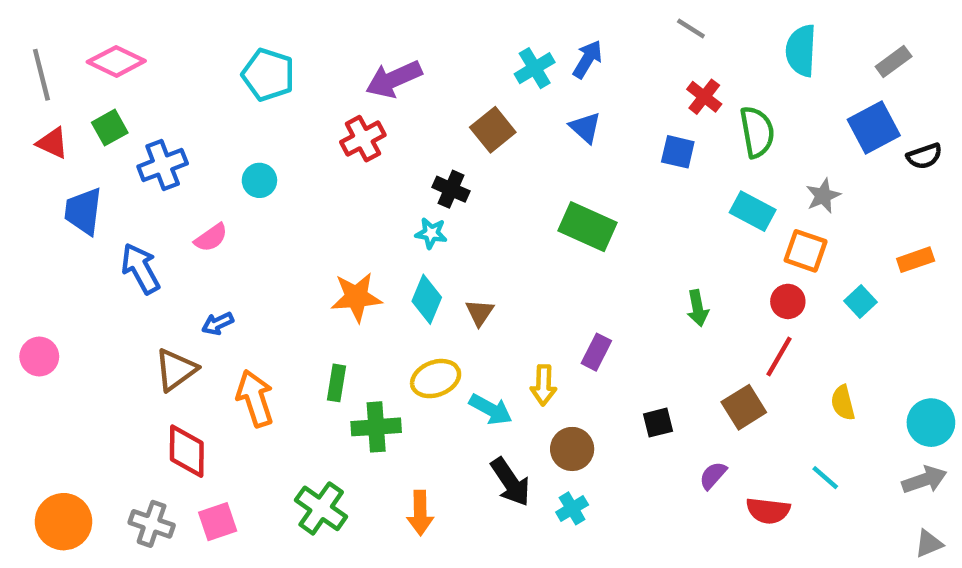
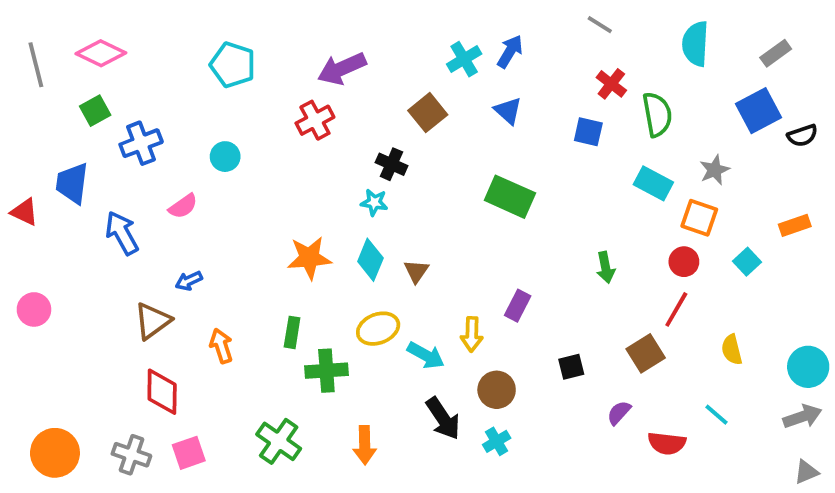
red triangle: (52, 143) -> (24, 212), moved
orange arrow: (255, 398) -> (221, 346), size x0.7

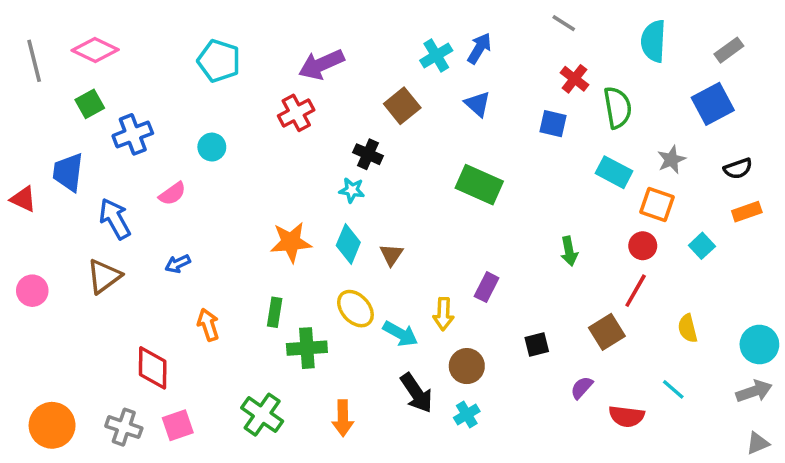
black semicircle: (802, 136) -> (738, 169), moved
brown triangle: (152, 321) -> (104, 276), moved
yellow ellipse: (378, 329) -> (355, 309), turned 69

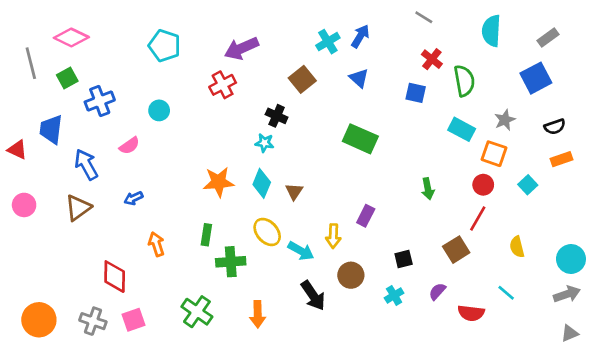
gray line: (34, 61) -> (31, 63), moved
pink circle: (32, 291) -> (24, 205), moved
cyan cross: (467, 415) -> (394, 295), moved

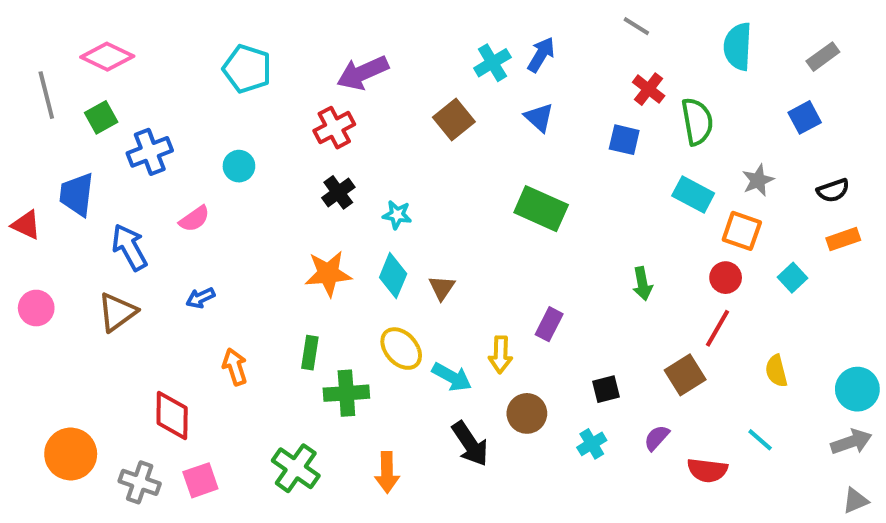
blue square: (536, 78) -> (805, 117), size x0.7
black cross: (277, 116) -> (338, 192), moved, turned 30
orange circle: (39, 320) -> (71, 454), moved

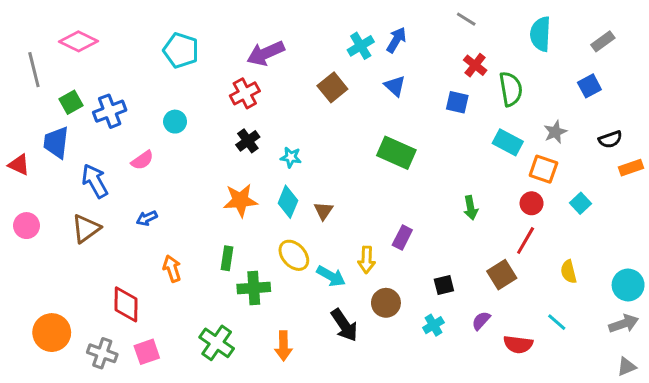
green square: (101, 117) -> (71, 102), moved
orange rectangle: (843, 239) -> (631, 168), moved

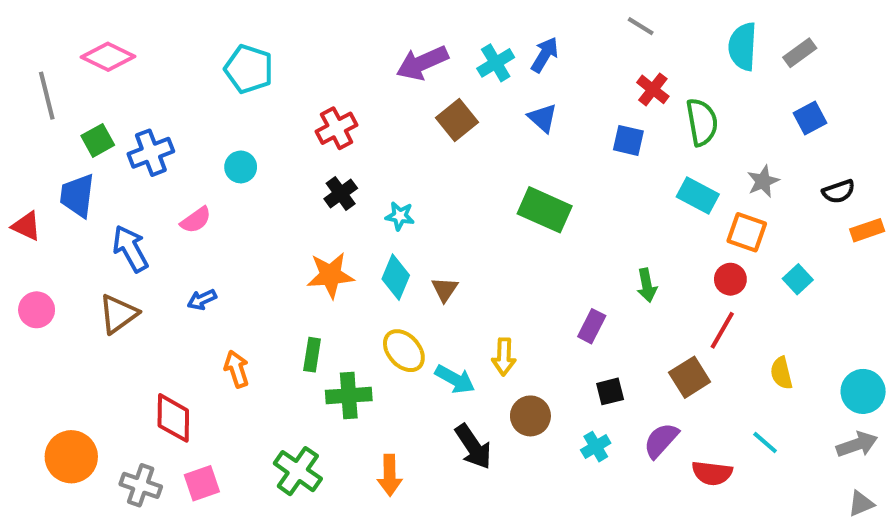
gray rectangle: (603, 41) -> (800, 53), moved
purple arrow: (266, 53) -> (422, 63), moved
purple rectangle: (402, 237) -> (592, 326), moved
purple semicircle: (481, 321) -> (661, 440), size x1.4

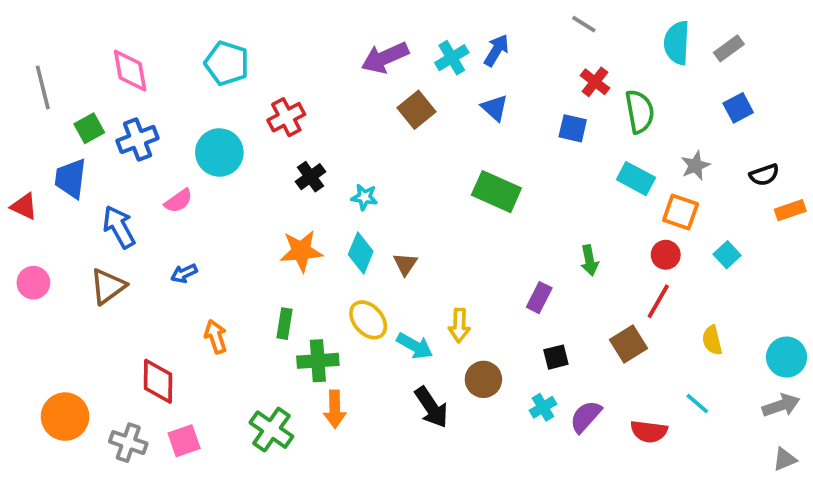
pink diamond: (108, 57) -> (130, 71), moved, turned 54
red cross: (337, 128) -> (286, 117), moved
cyan circle: (241, 167) -> (219, 152), size x1.6
purple semicircle: (661, 440) -> (586, 417), moved
orange arrow: (390, 475) -> (335, 409), moved

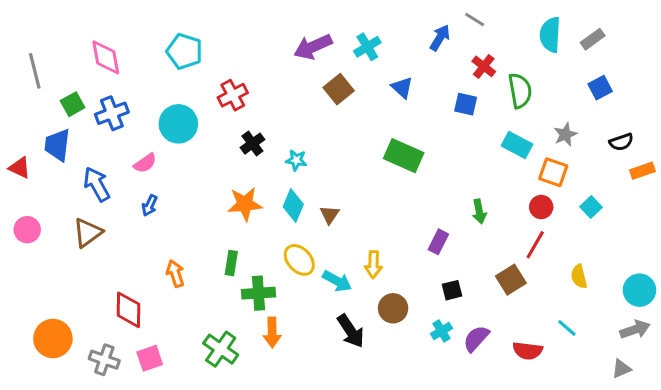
blue arrow: (496, 50) -> (440, 38), moved
blue arrow: (184, 273) -> (150, 205), moved, turned -40
gray triangle: (785, 459) -> (621, 369), moved

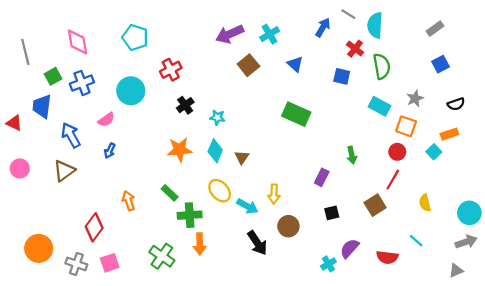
cyan semicircle: (550, 35) -> (375, 25), moved
orange rectangle: (642, 171) -> (449, 134), moved
green rectangle: (231, 263) -> (170, 193), turned -56
red diamond: (128, 310) -> (94, 227), turned 36
cyan cross: (441, 331) -> (328, 264), moved

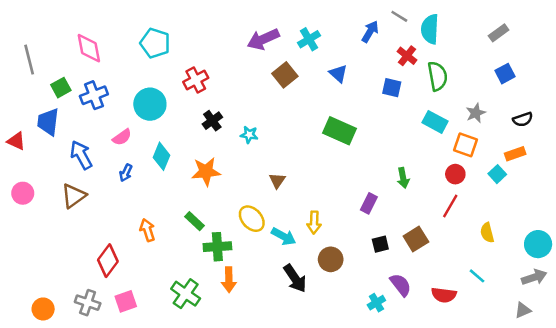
cyan diamond: (215, 151) -> (161, 156), moved
brown square: (375, 205) -> (416, 239), moved
orange circle: (39, 248) -> (43, 309), moved, size x0.7
purple semicircle: (349, 248) -> (401, 285), turned 100

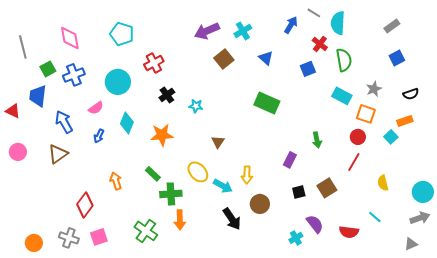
blue square: (392, 88) -> (308, 69), turned -35

